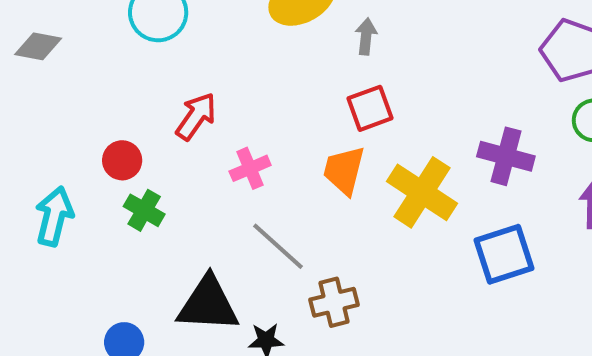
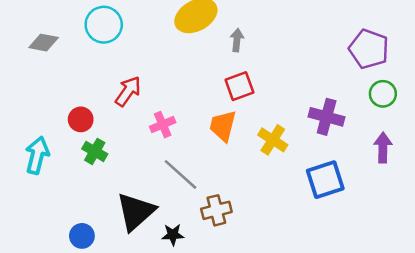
gray diamond: (38, 46) -> (44, 43), moved
yellow cross: (422, 192) -> (273, 140), size x0.7
black triangle: (208, 304) -> (136, 212), turned -45

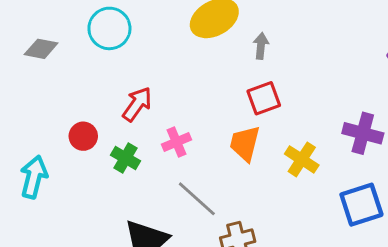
green cross: (95, 151) -> (125, 158), moved

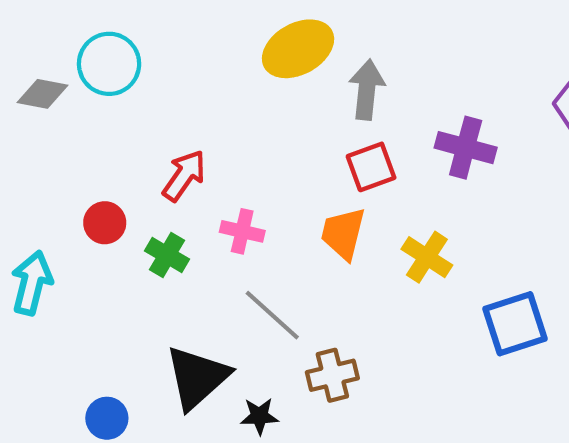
cyan circle: (109, 28) -> (109, 64), moved
gray arrow: (261, 46) -> (367, 90), size x1.5
purple cross: (363, 133) -> (466, 148), moved
pink cross: (176, 142) -> (242, 231), turned 36

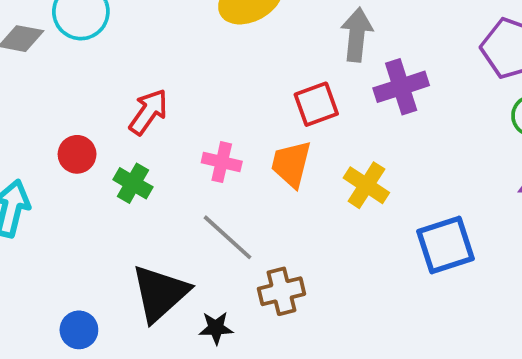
gray arrow: (367, 90) -> (357, 35), moved
purple cross: (466, 148) -> (401, 87), turned -33
pink cross: (242, 231) -> (222, 162), moved

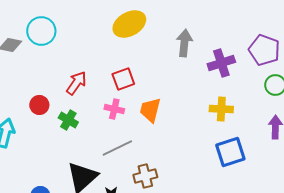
purple cross: (401, 87) -> (221, 63), moved
red square: (316, 104) -> (123, 79), moved
yellow cross: (366, 185) -> (221, 109), moved, turned -30
gray line: (227, 237) -> (117, 148), turned -68

